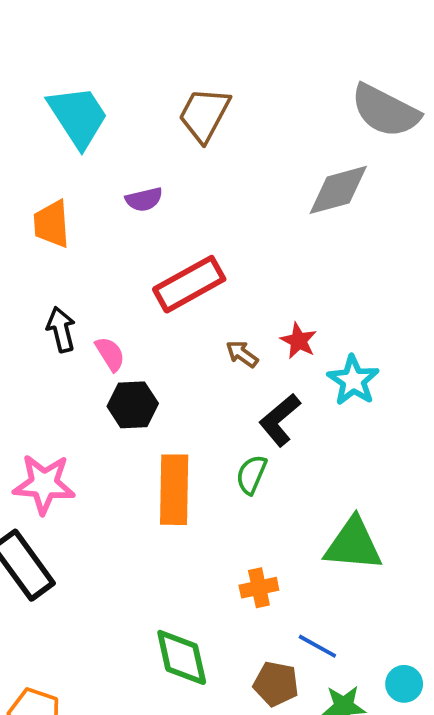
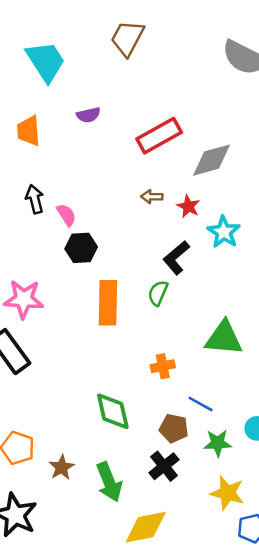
brown trapezoid: (204, 115) -> (127, 38), moved
gray diamond: (338, 190) -> (212, 160), moved
red rectangle: (189, 284) -> (159, 136), moved
brown arrow: (242, 354) -> (152, 197), moved, turned -35

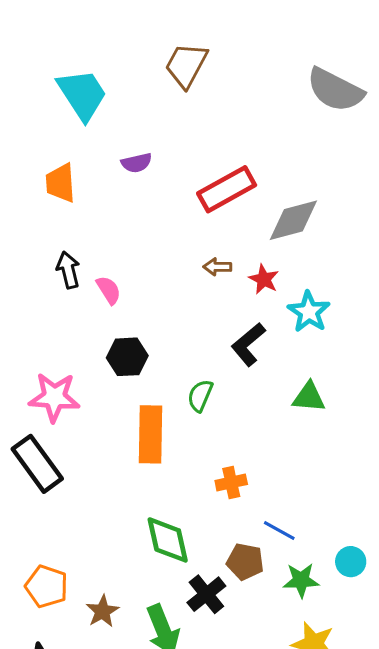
black hexagon: (81, 248) -> (127, 357), moved
green semicircle: (158, 293) -> (200, 396), moved
orange rectangle: (108, 303) -> (151, 434), moved
green triangle: (224, 338) -> (309, 397), moved, size x0.7
black cross: (164, 466) -> (206, 594), moved

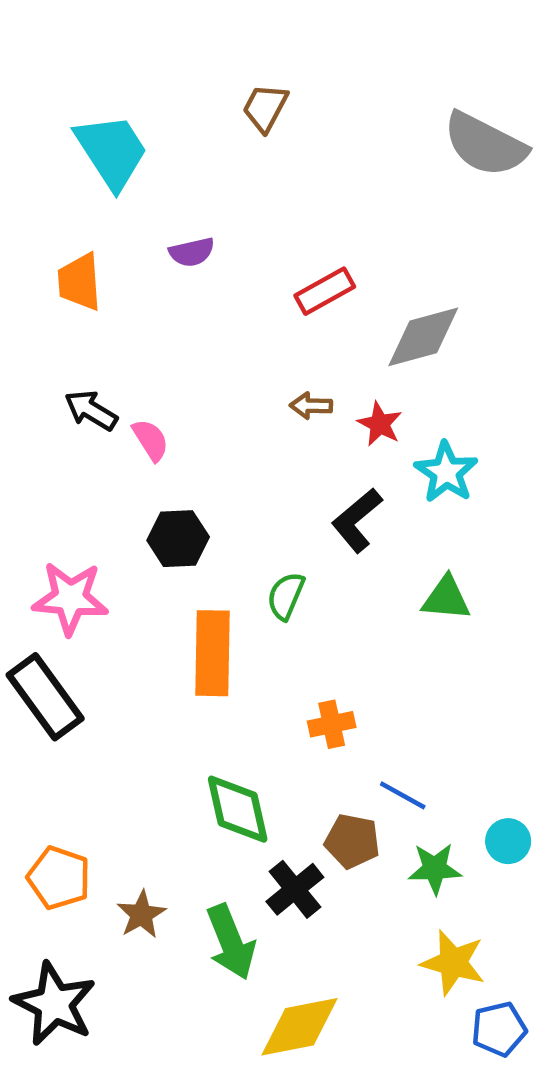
brown trapezoid: (186, 65) -> (265, 108), size x0.7
red rectangle: (227, 189) -> (325, 291), size x0.7
black arrow: (68, 270) -> (91, 410), turned -45

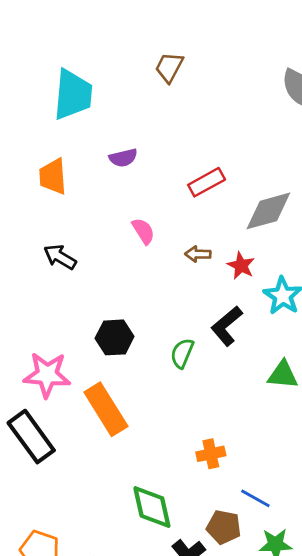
cyan trapezoid: (112, 151) -> (73, 95), turned 38
pink semicircle: (151, 440) -> (143, 231), moved
green semicircle: (286, 596) -> (182, 353), moved
orange rectangle: (212, 653) -> (106, 409), moved, turned -33

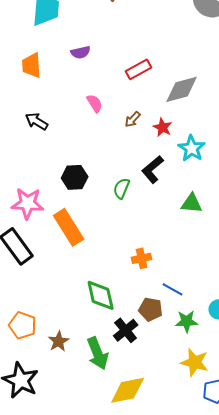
brown arrow: (198, 254) -> (133, 119), turned -48

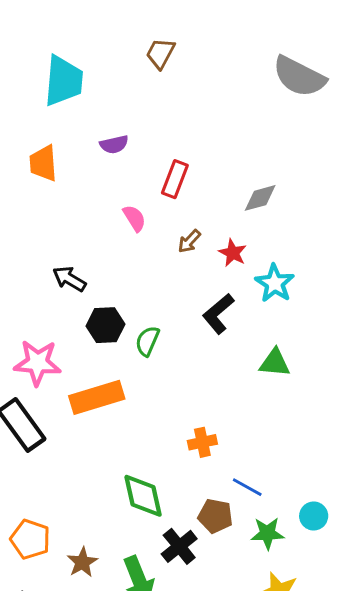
red rectangle: (139, 69) -> (175, 179), moved, turned -40
gray diamond: (182, 89) -> (260, 198), size x0.7
black arrow: (37, 121) -> (69, 279), moved
green semicircle: (122, 188) -> (147, 341), moved
orange rectangle: (69, 227) -> (97, 397), turned -75

